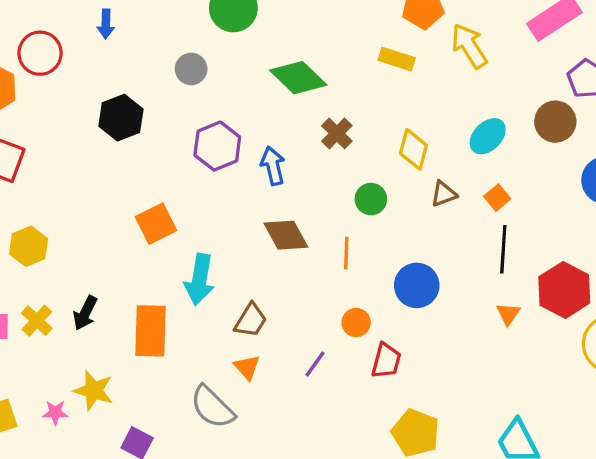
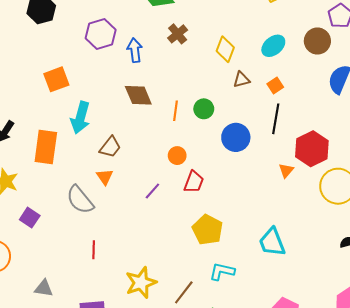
green circle: (371, 199) -> (204, 109), moved
blue circle: (417, 285) -> (236, 137), moved
orange triangle: (508, 314) -> (286, 171), moved
purple line: (315, 364) -> (152, 191), moved

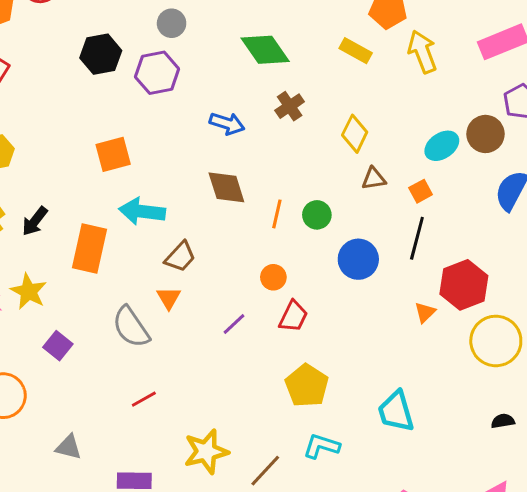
purple hexagon: (101, 34) -> (157, 73), moved
cyan ellipse: (273, 46) -> (442, 146), moved
blue arrow: (135, 50) -> (227, 124), turned 110
cyan arrow: (80, 118) -> (142, 211), turned 76
red line: (94, 250) -> (144, 399), turned 54

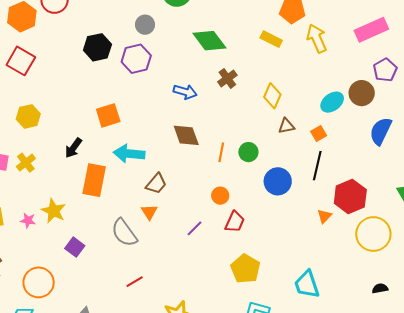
black arrow: (35, 221) -> (73, 148), moved

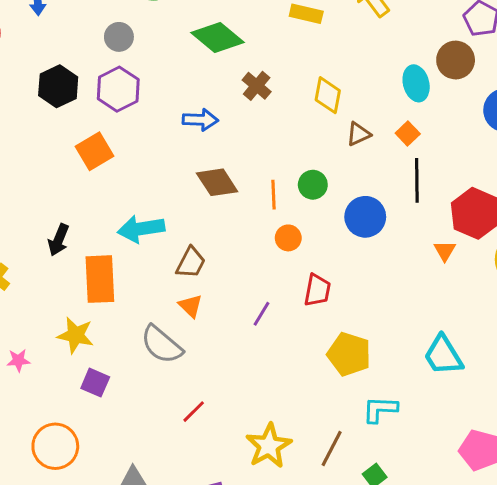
cyan ellipse: (332, 102) -> (416, 83), turned -55
orange square: (108, 115) -> (95, 151), moved
orange circle: (220, 196) -> (288, 238), moved
yellow star: (54, 211) -> (76, 335), moved

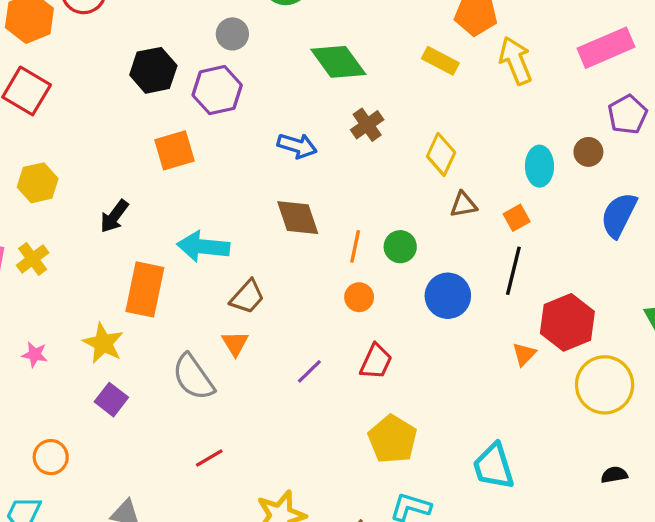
brown circle: (456, 60) -> (588, 152), size x0.7
black arrow: (59, 240) -> (114, 216), moved
orange circle: (55, 446) -> (51, 457), size x0.7

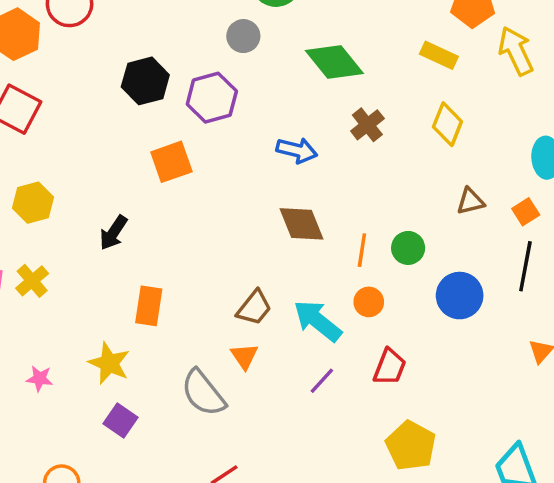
gray circle: (232, 34) -> (243, 36), moved
yellow diamond: (441, 154) -> (447, 124), moved
cyan arrow: (203, 247) -> (318, 321), moved, turned 36
orange rectangle: (145, 289) -> (149, 306), size x0.7

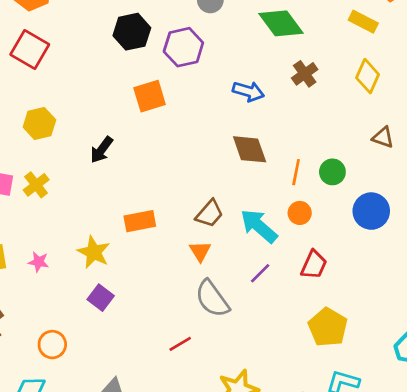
brown triangle: (471, 201) -> (383, 137), turned 30
orange rectangle: (149, 306) -> (140, 221), moved, turned 68
gray semicircle: (203, 393) -> (212, 299), moved

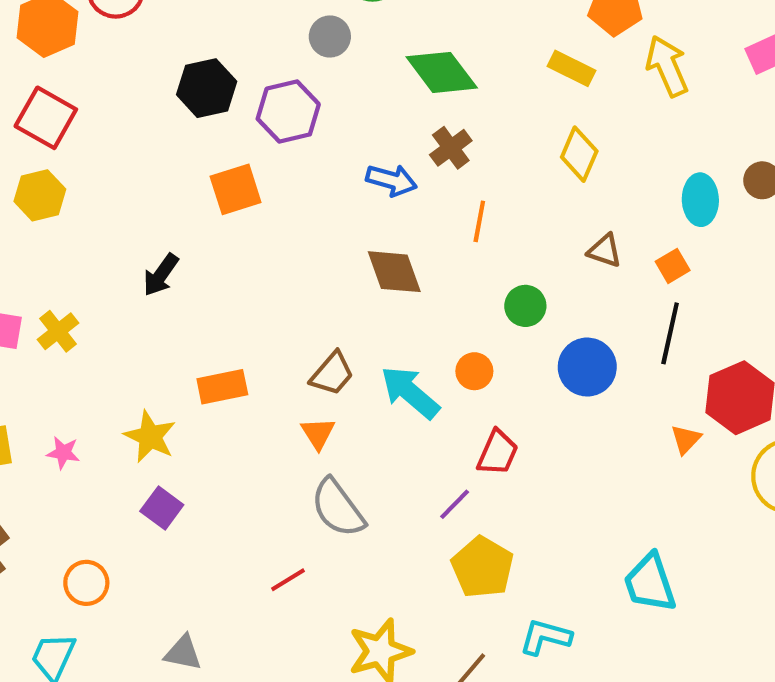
brown cross: (305, 74) -> (451, 148), moved
yellow hexagon: (39, 123) -> (40, 195), moved
orange line: (296, 172) -> (479, 221), moved
purple line: (260, 273) -> (455, 504), moved
yellow pentagon: (328, 327) -> (482, 567), moved

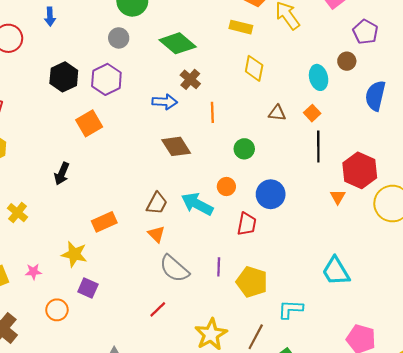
blue circle: (587, 367) -> (271, 194), moved
purple line: (455, 504) -> (219, 267), moved, turned -30
orange circle: (86, 583) -> (57, 310), moved

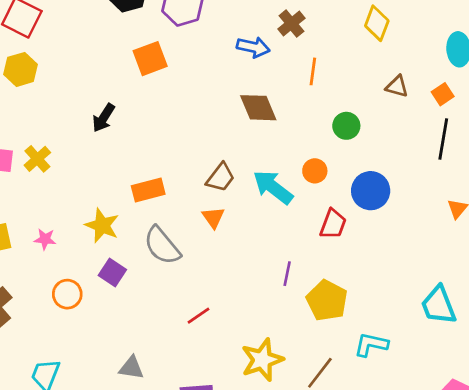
gray semicircle: (174, 269) -> (162, 246), moved

